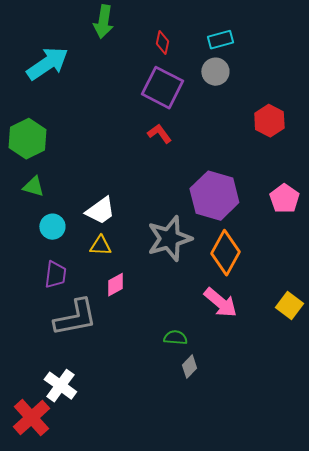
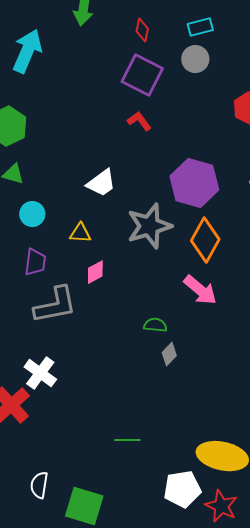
cyan arrow: (47, 64) -> (27, 51), turned -33
white trapezoid: (100, 211) -> (101, 183), moved

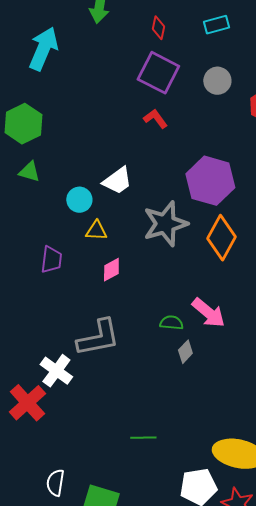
gray circle: (195, 59) -> (217, 81), moved
cyan circle: (32, 214) -> (79, 200), moved
pink arrow: (200, 290) -> (208, 313), moved
gray L-shape: (55, 305) -> (98, 338), moved

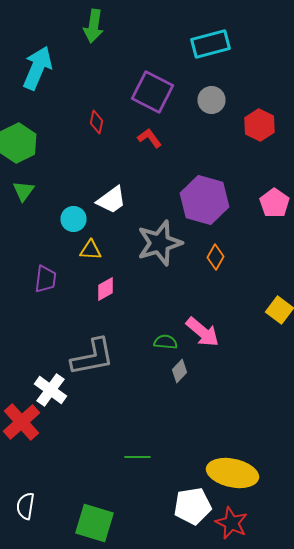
cyan rectangle: (216, 25) -> (210, 44), size x1.5
red diamond: (158, 28) -> (96, 122), moved
green triangle: (29, 172) -> (24, 191), turned 50
orange diamond: (221, 238) -> (216, 257), size x0.6
white semicircle: (55, 483) -> (26, 506), moved

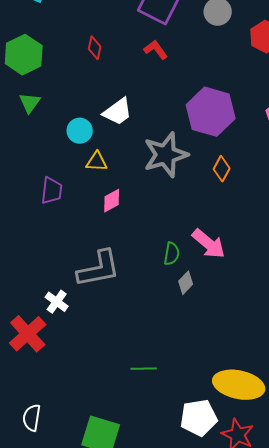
red diamond: (96, 122) -> (95, 48), moved
green semicircle: (166, 342) -> (172, 254), turned 95
white cross: (50, 390) -> (57, 302), size x0.7

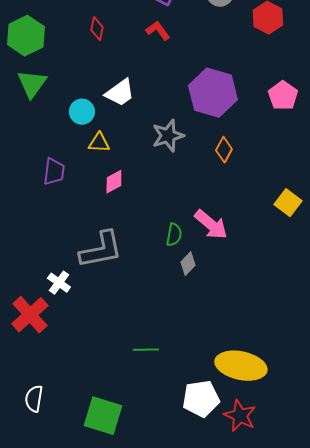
green triangle: (30, 103) -> (32, 84), size x1.4
gray star: (166, 155) -> (168, 136), size x0.7

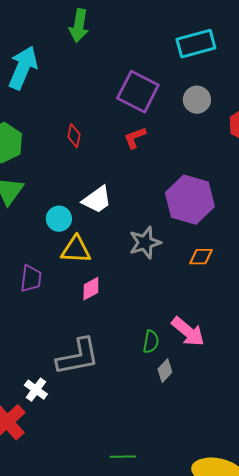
red L-shape: (158, 31) -> (135, 138), turned -75
yellow triangle: (99, 143) -> (76, 250), size x1.4
orange diamond: (224, 150) -> (201, 257), turned 60

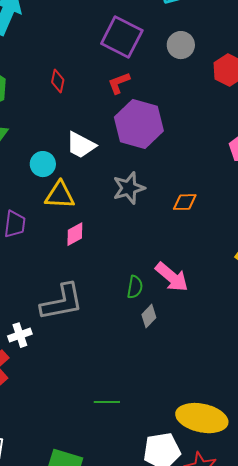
white trapezoid: (97, 200) -> (81, 145), turned 64
purple hexagon: (190, 200) -> (139, 124), moved
white cross: (36, 390) -> (20, 335), turned 35

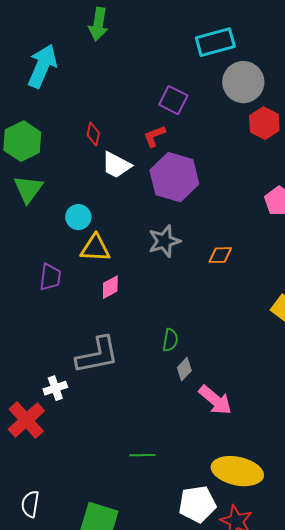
purple square: (122, 37) -> (173, 100), moved, size x0.7
gray circle: (181, 45) -> (243, 82), moved, size x1.5
white trapezoid: (81, 145) -> (116, 165), moved
pink arrow: (172, 277) -> (215, 400), moved

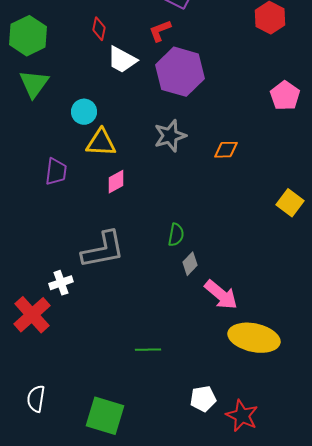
yellow ellipse: (237, 471) -> (254, 338), moved
white pentagon: (197, 504) -> (203, 399), size x0.7

